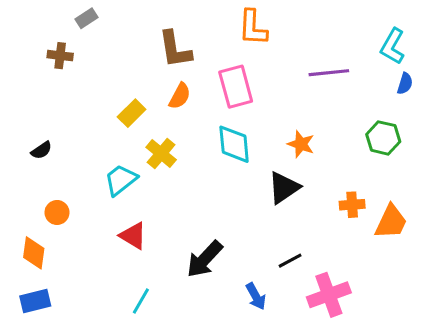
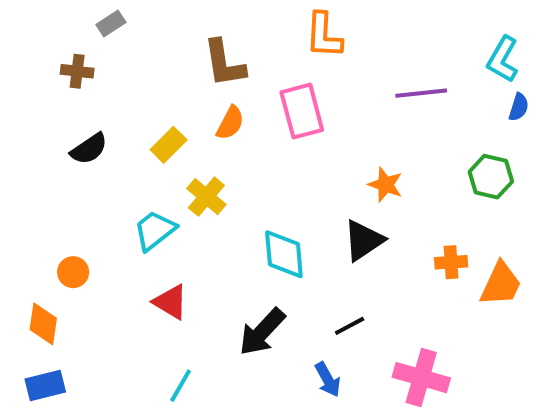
cyan diamond: (234, 144) -> (284, 254), moved
black semicircle: (41, 150) -> (89, 149), moved, size x1.4
black line: (290, 261) -> (350, 326), moved
pink cross: (329, 295) -> (421, 378), turned 36

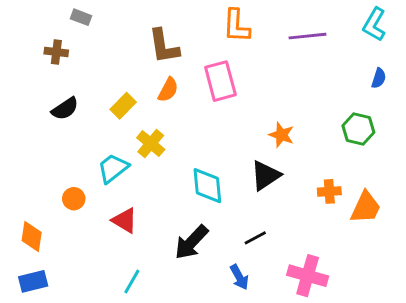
gray rectangle: (111, 24) -> (81, 17), turned 54
cyan L-shape: (503, 59) -> (374, 24), moved
purple line: (421, 93) -> (308, 36), moved
orange circle: (73, 272) -> (74, 199), moved

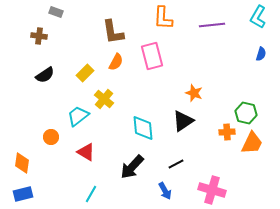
green hexagon: (358, 129) -> (246, 113), moved

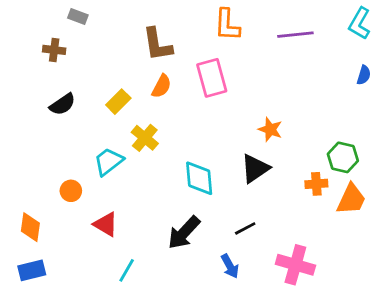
red triangle: (86, 152) -> (106, 224), moved

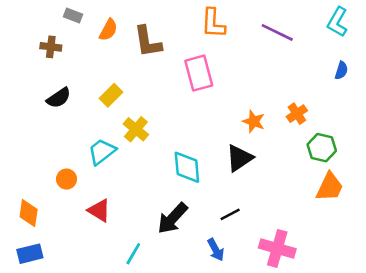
purple line: (295, 35) -> (277, 32), turned 32
orange semicircle: (162, 86) -> (108, 30), moved
orange cross: (316, 184) -> (297, 114), moved, turned -30
cyan line: (127, 270) -> (133, 254), moved

